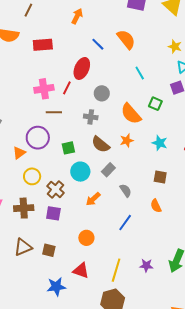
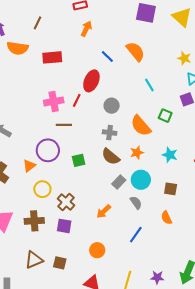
gray cross: (91, 117) -> (110, 133), moved
cyan circle: (80, 172) -> (141, 180), moved

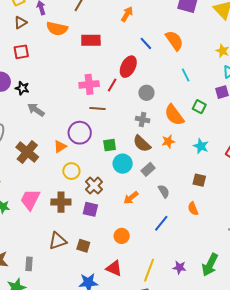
cyan circle: (141, 180) -> (123, 164), moved

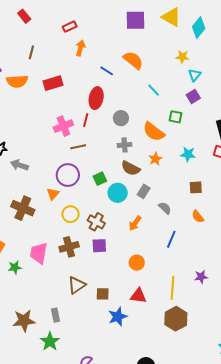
brown square: (83, 246) -> (103, 294), moved

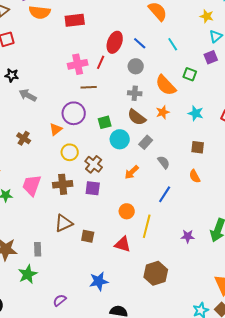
blue line: (107, 71) -> (140, 43), moved
brown cross: (23, 208) -> (24, 138), size x0.6
yellow line: (173, 288) -> (147, 226), moved
blue star: (118, 317) -> (99, 281), moved

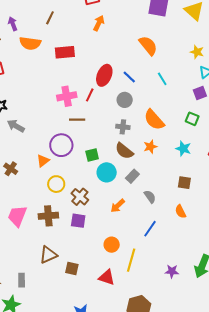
green square: (190, 74) -> (192, 119), moved

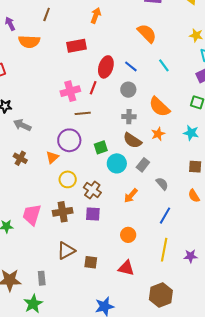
red rectangle: (65, 52) -> (77, 46), moved
brown cross: (11, 169) -> (20, 158), moved
yellow line: (131, 260) -> (164, 250), moved

